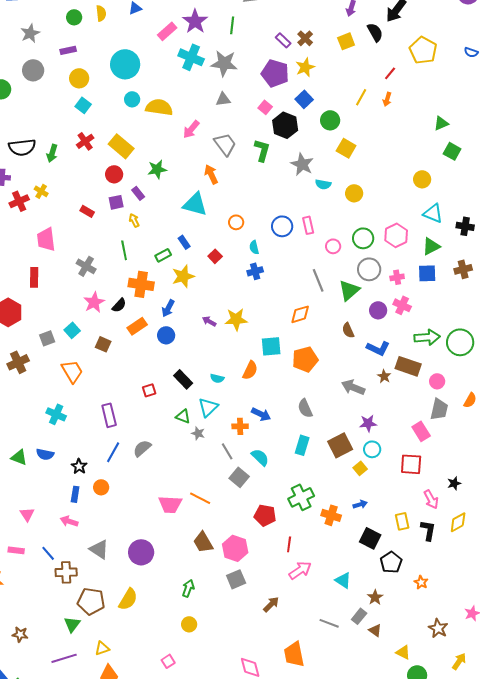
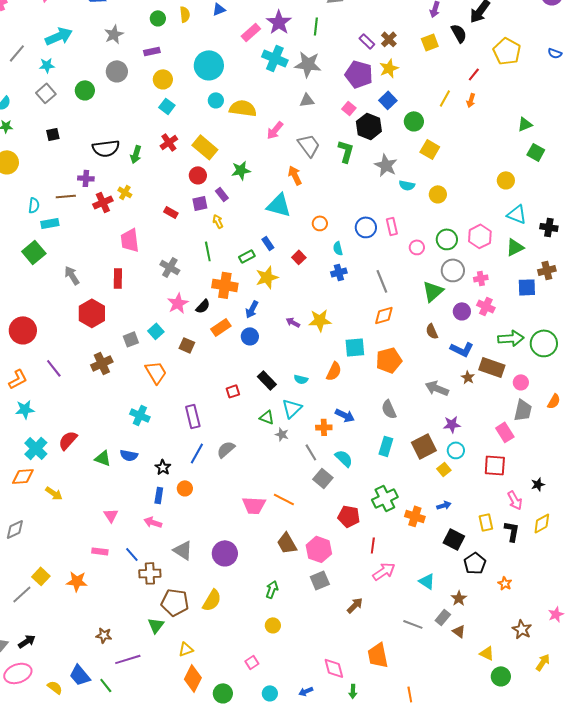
blue square: (427, 273) -> (527, 287), moved
gray line: (318, 280) -> (382, 281), moved
purple line: (64, 658) -> (128, 659), moved

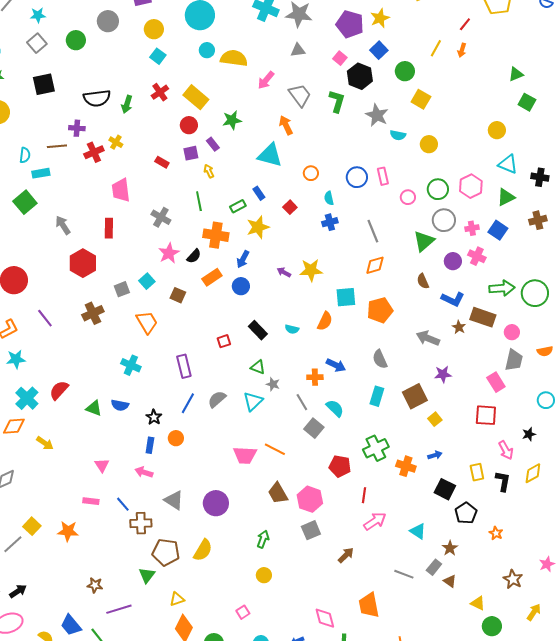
black square: (53, 134) -> (44, 84), size x1.6
blue square: (527, 287) -> (498, 230), moved, turned 36
orange semicircle: (554, 401) -> (545, 351), turned 49
cyan triangle: (292, 408) -> (253, 401), moved
cyan circle: (456, 450) -> (546, 400), moved

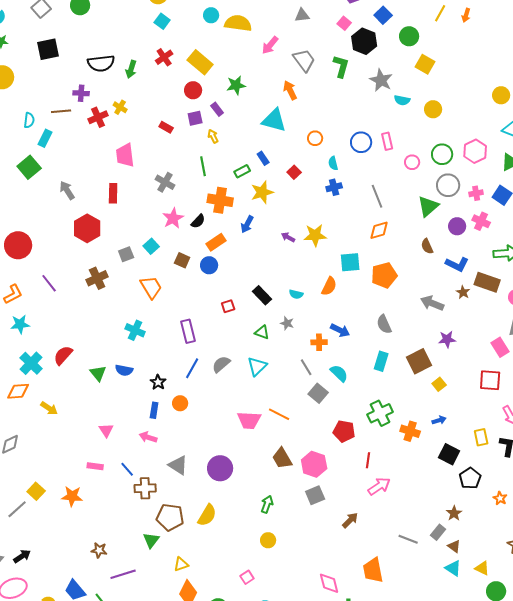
cyan rectangle: (41, 173) -> (45, 138), turned -54
blue circle: (241, 286) -> (209, 265), moved
gray star: (273, 384) -> (287, 323), moved
green triangle: (94, 408) -> (98, 373), turned 30
cyan triangle: (418, 531) -> (453, 568), moved

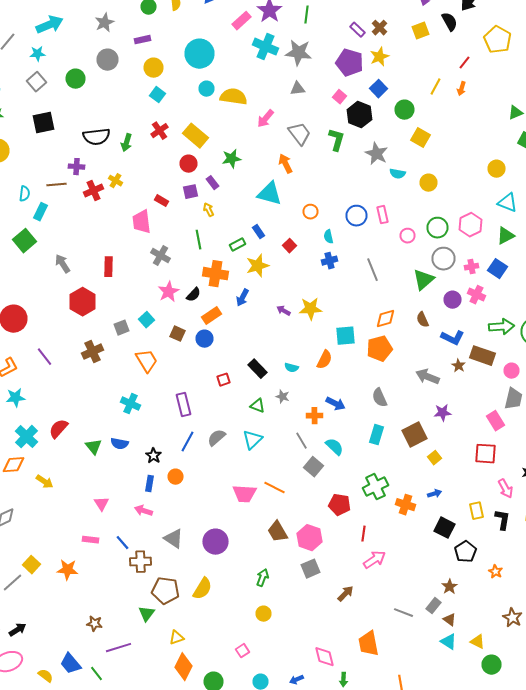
pink trapezoid: (125, 155) -> (142, 222), moved
orange diamond: (379, 230) -> (386, 319), moved

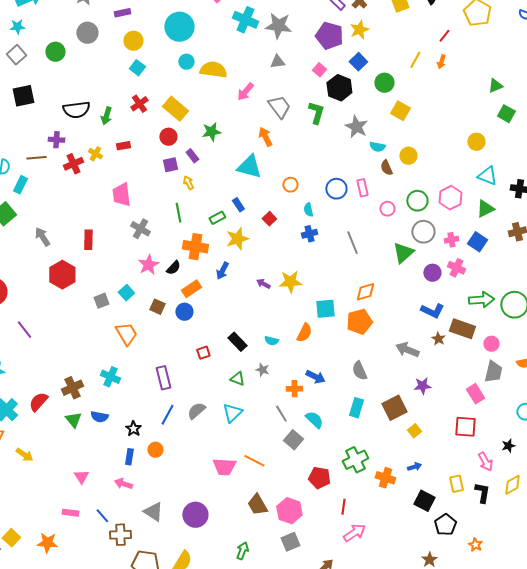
red rectangle: (162, 201) -> (123, 146), moved, turned -40
brown semicircle: (422, 320) -> (386, 168), moved
brown cross: (92, 352) -> (72, 388), moved

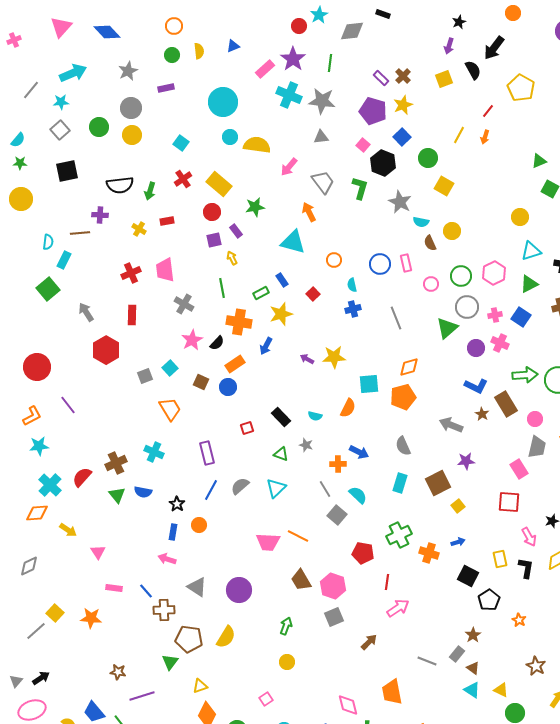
yellow circle: (133, 41) -> (132, 135), moved
red cross: (73, 164) -> (131, 273), moved
cyan triangle: (487, 176) -> (531, 251), turned -40
brown rectangle: (462, 329) -> (506, 404), turned 40
pink triangle: (81, 477) -> (98, 552), moved

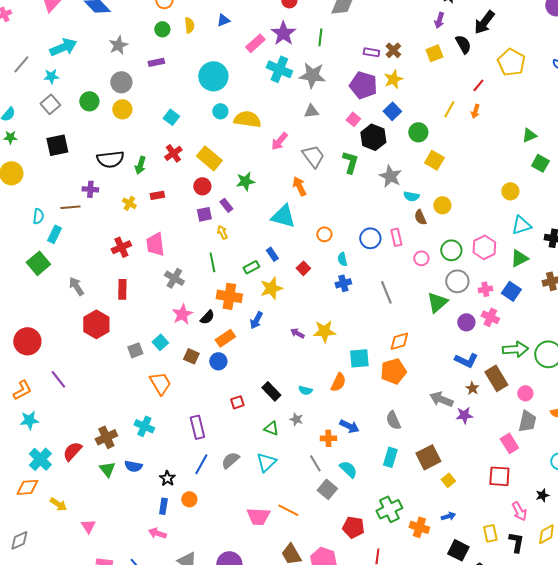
purple rectangle: (381, 78) -> (371, 52), turned -35
purple star: (466, 461) -> (464, 415), moved

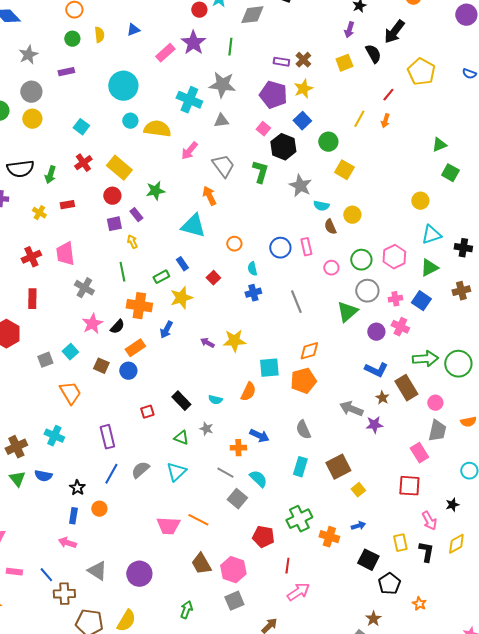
cyan cross: (279, 69) -> (189, 100), moved
gray line: (315, 463) -> (225, 473), turned -30

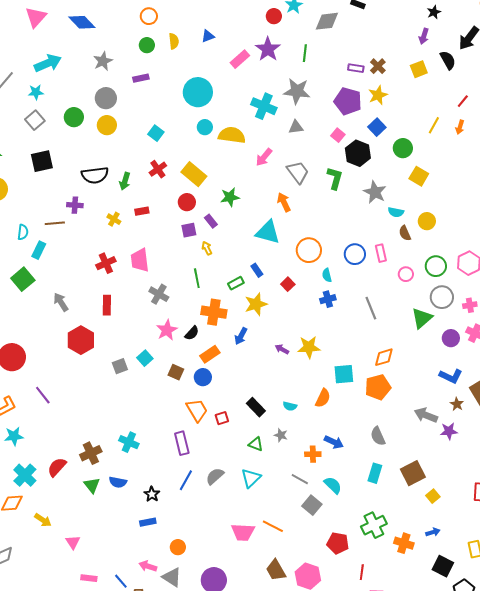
orange circle: (234, 244) -> (309, 250), size x1.6
orange trapezoid: (70, 393) -> (197, 410), moved
orange circle: (99, 509) -> (178, 547), moved
blue rectangle: (73, 516) -> (148, 522), turned 70
pink arrow: (67, 543) -> (148, 566), moved

